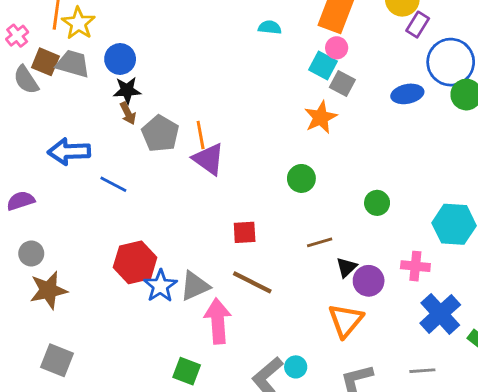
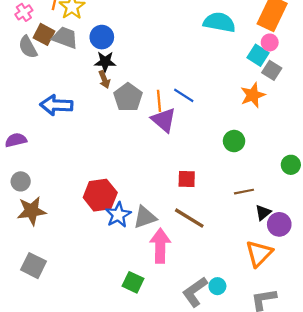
cyan semicircle: (270, 27) -> (219, 22), size x1.8
blue line: (113, 184) -> (184, 95), moved

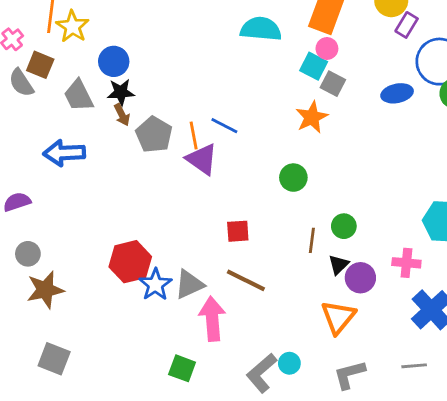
gray trapezoid: (65, 38) -> (79, 96), moved, turned -132
green circle: (291, 165) -> (344, 226), moved
brown line: (244, 192) -> (312, 240), turned -66

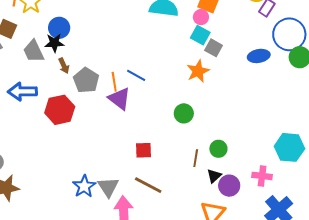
pink circle: (327, 48) -> (201, 17), moved
black star: (121, 92) -> (54, 43), moved
red hexagon: (130, 262) -> (60, 110), moved
gray triangle: (189, 284) -> (108, 187), turned -40

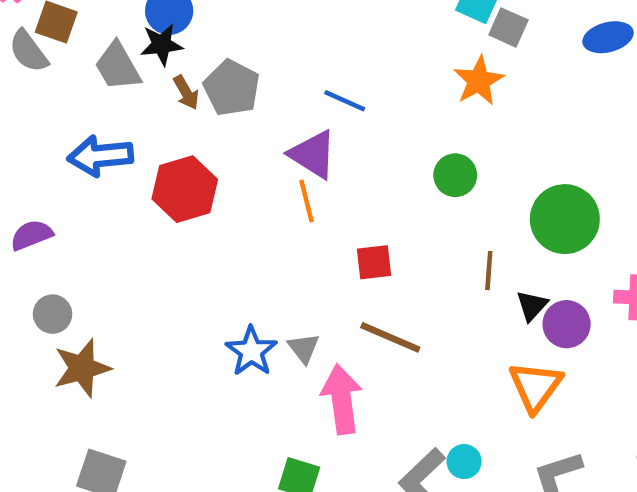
gray pentagon: (86, 80) -> (232, 88), moved
orange line: (114, 82) -> (307, 201), moved
green circle: (218, 149) -> (565, 219), moved, size x1.8
gray triangle: (108, 187) -> (304, 348), size x0.7

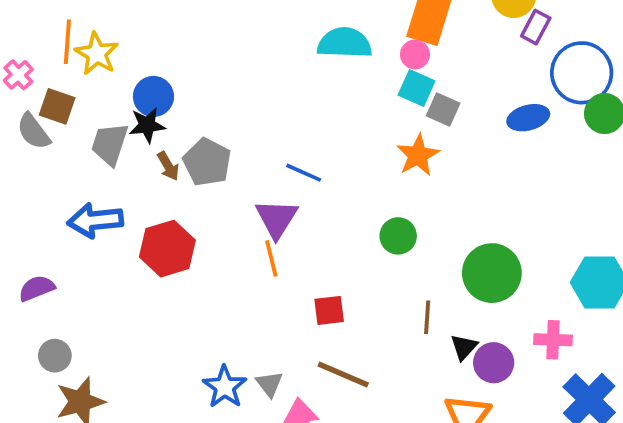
gray trapezoid: (118, 66) -> (110, 144), turned 48
purple triangle: (313, 154) -> (277, 219), turned 30

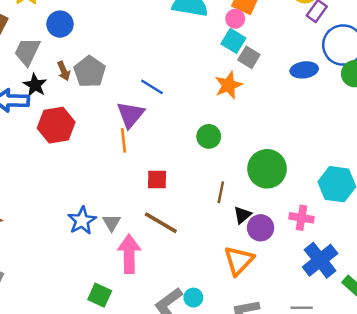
black star: (147, 125) -> (35, 85), moved, turned 30

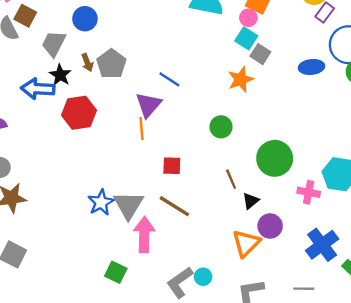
brown line: (221, 192) -> (231, 179), turned -36
pink cross: (301, 218) -> (309, 192), moved
gray triangle: (111, 223) -> (128, 205), size x1.8
purple circle: (261, 228) -> (270, 226), moved

